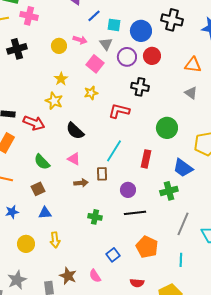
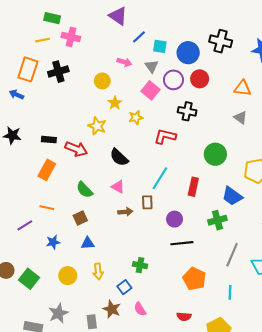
yellow circle: (59, 46) -> (102, 81), moved
pink square: (95, 64) -> (150, 90), moved
yellow star: (61, 79) -> (115, 103), moved
green cross: (95, 217) -> (140, 265), moved
blue square: (113, 255) -> (124, 287), moved

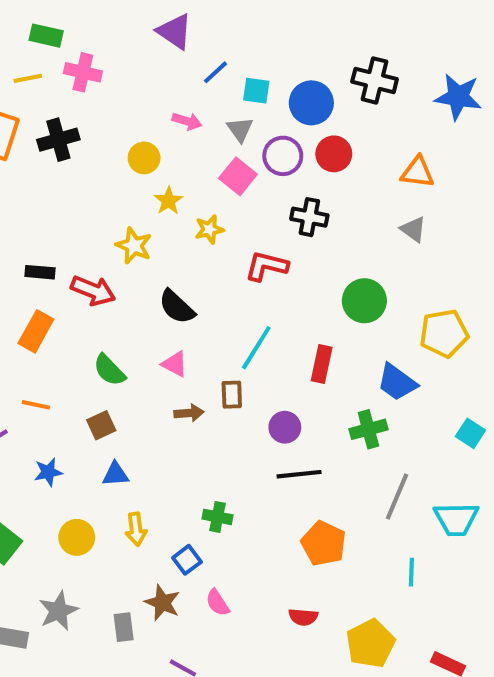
cyan line: (230, 292) -> (411, 572), moved

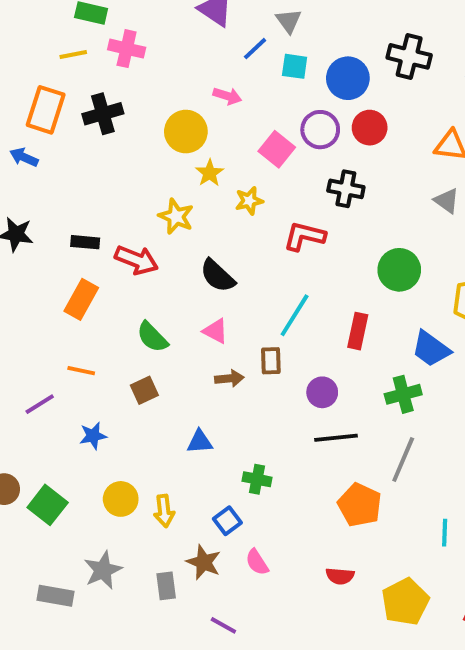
gray triangle: (240, 129) -> (289, 21), moved
yellow circle: (144, 158) -> (186, 132), size x1.4
blue triangle: (116, 474) -> (200, 442), moved
gray line: (397, 497) -> (403, 459), moved
yellow arrow: (136, 529) -> (164, 511), moved

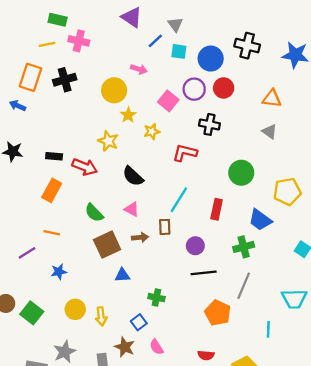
brown square: (144, 390) -> (107, 245), moved, size x1.6

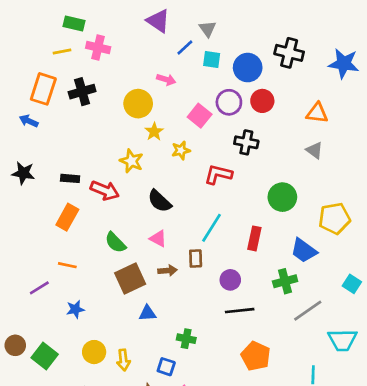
gray line: (244, 286) -> (308, 311), moved, turned 32
blue square: (139, 322) -> (166, 367), turned -35

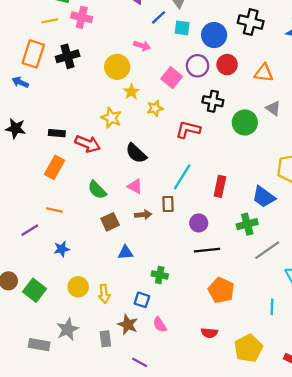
orange triangle: (317, 113) -> (264, 73), moved
green circle: (282, 197) -> (245, 122), moved
brown square: (130, 279) -> (110, 222), size x0.7

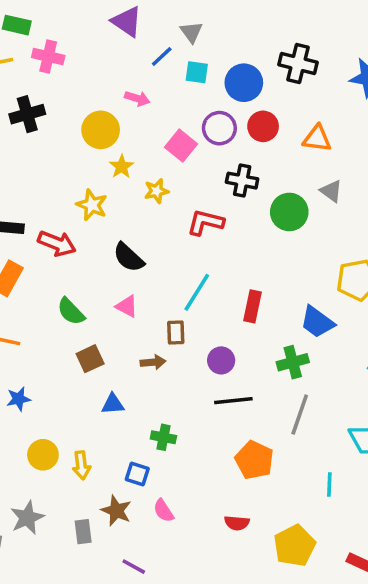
brown arrow: (143, 215) -> (153, 362), moved
gray line: (267, 250) -> (300, 415), moved, turned -36

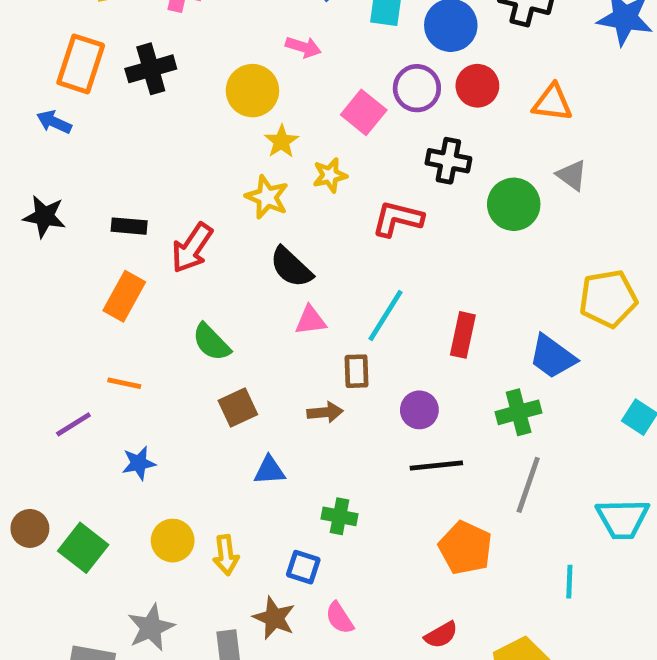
yellow star: (92, 205) -> (267, 197), moved
red arrow: (57, 243) -> (192, 248), turned 102
pink triangle: (127, 306) -> (311, 320), moved, turned -35
red semicircle: (237, 523) -> (441, 635), turned -35

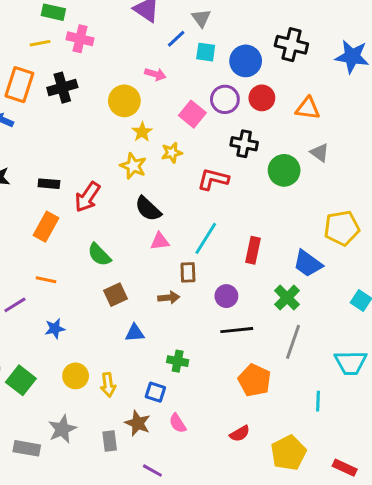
green cross: (519, 412) -> (287, 298), turned -30

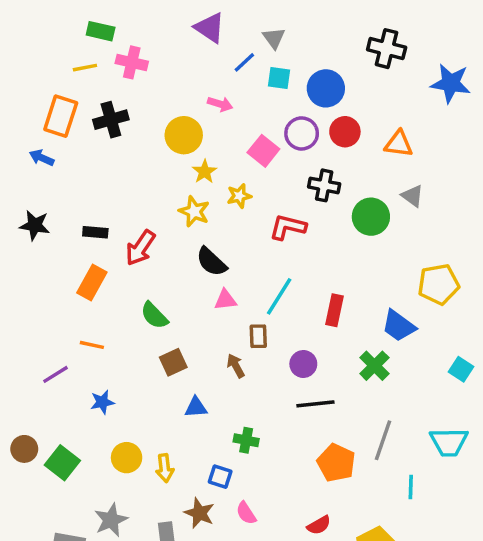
black cross: (291, 45) -> (387, 49), moved
brown arrow: (169, 298) -> (236, 366), turned -114
gray line: (293, 342) -> (383, 440), moved

